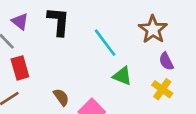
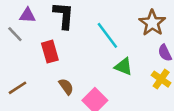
purple triangle: (20, 21) -> (27, 15), turned -35
red rectangle: (20, 68) -> (50, 52), moved

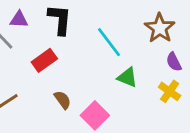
red rectangle: (50, 52) -> (44, 60), turned 70

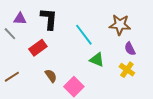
brown star: (160, 28) -> (120, 25), turned -30

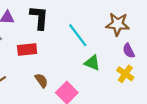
red rectangle: (38, 48) -> (27, 50), turned 30

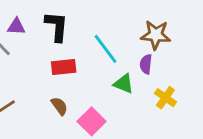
red rectangle: (27, 50) -> (64, 67), moved
purple semicircle: (129, 51) -> (146, 64), moved, turned 32

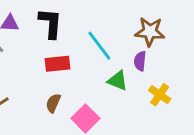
brown semicircle: (59, 106) -> (53, 103), turned -120

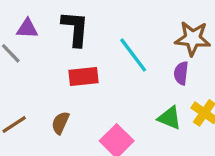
green triangle: (118, 81) -> (170, 118), moved
brown semicircle: (53, 103) -> (60, 123), moved

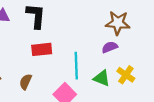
cyan line: (133, 55) -> (76, 66), moved, turned 35
purple semicircle: (181, 73) -> (110, 47), turned 63

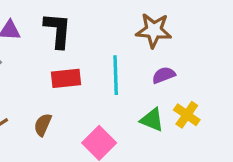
brown star: (118, 23) -> (154, 30), moved
cyan line: (76, 66) -> (116, 75), moved

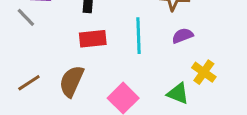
green triangle: (152, 120) -> (178, 93), moved
brown semicircle: (43, 125) -> (71, 81), size x1.5

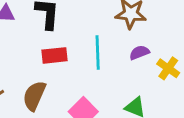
yellow cross: (204, 72) -> (168, 68), moved

